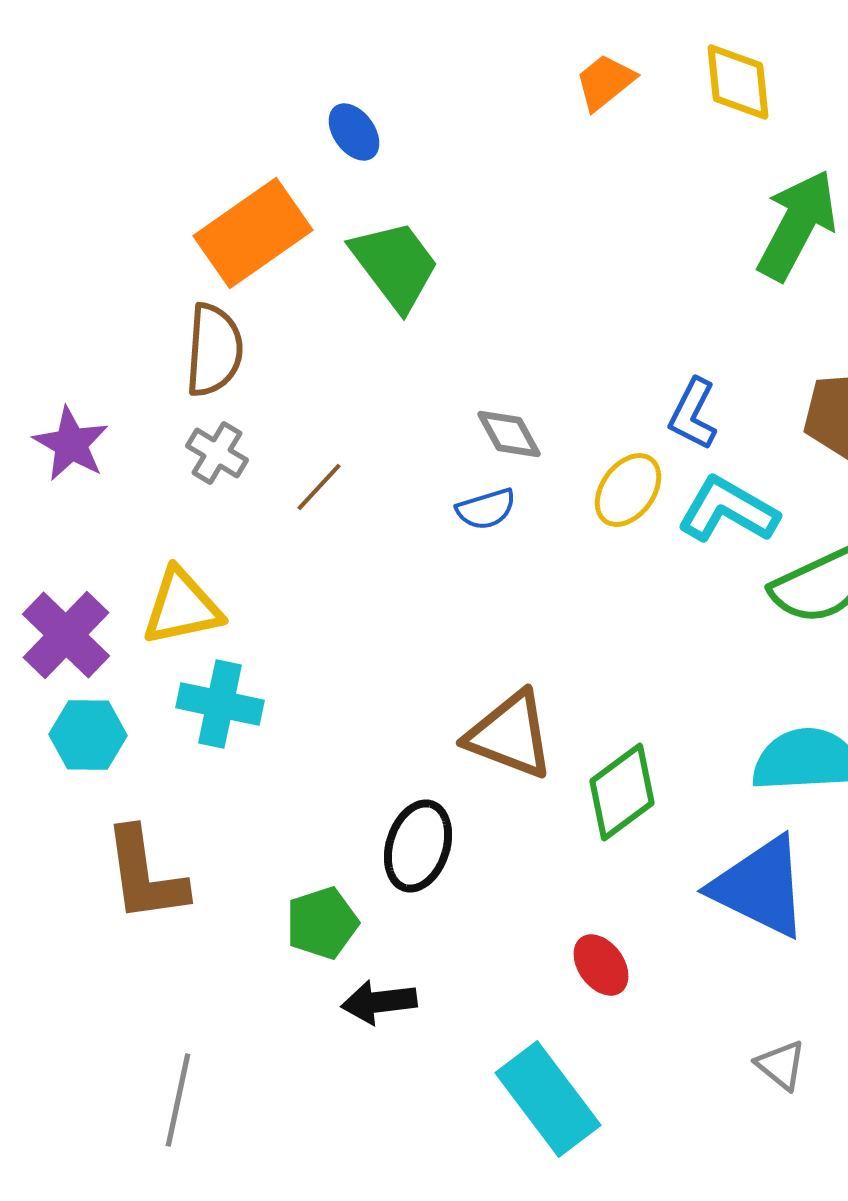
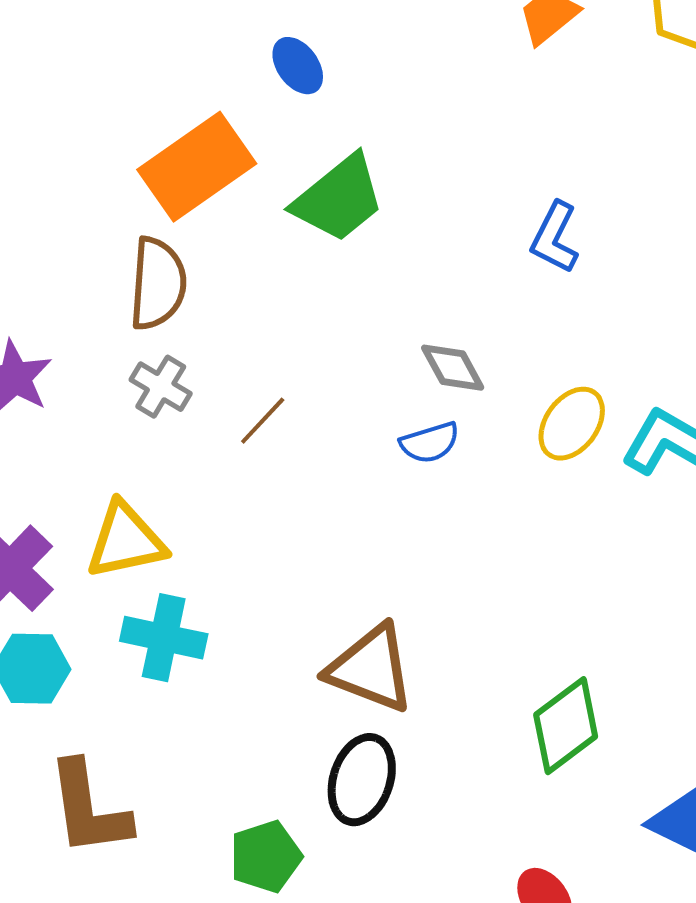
green trapezoid: (395, 265) -> (339, 199), turned 88
blue L-shape: (693, 414) -> (555, 238), moved
brown triangle: (510, 735) -> (371, 669), moved

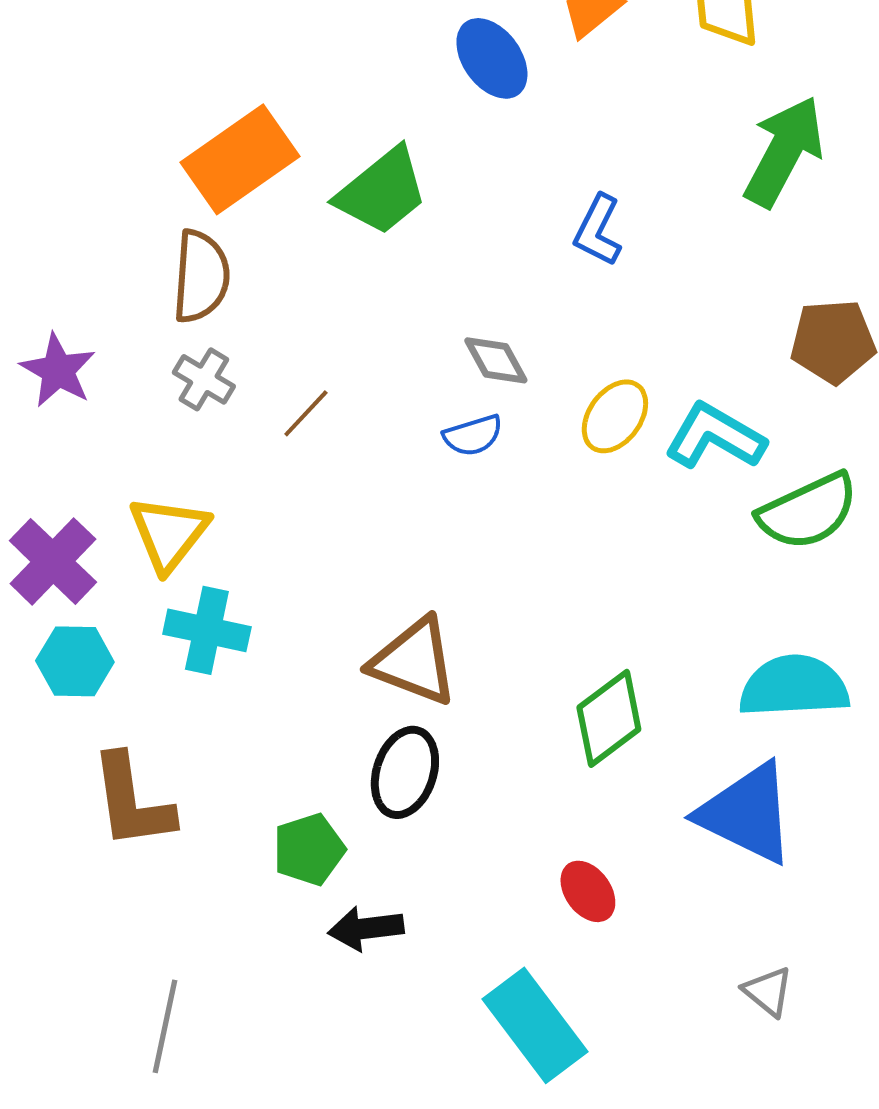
blue ellipse: (298, 66) -> (492, 58), moved, size x1.4
yellow triangle: (126, 541) -> (169, 533), turned -40

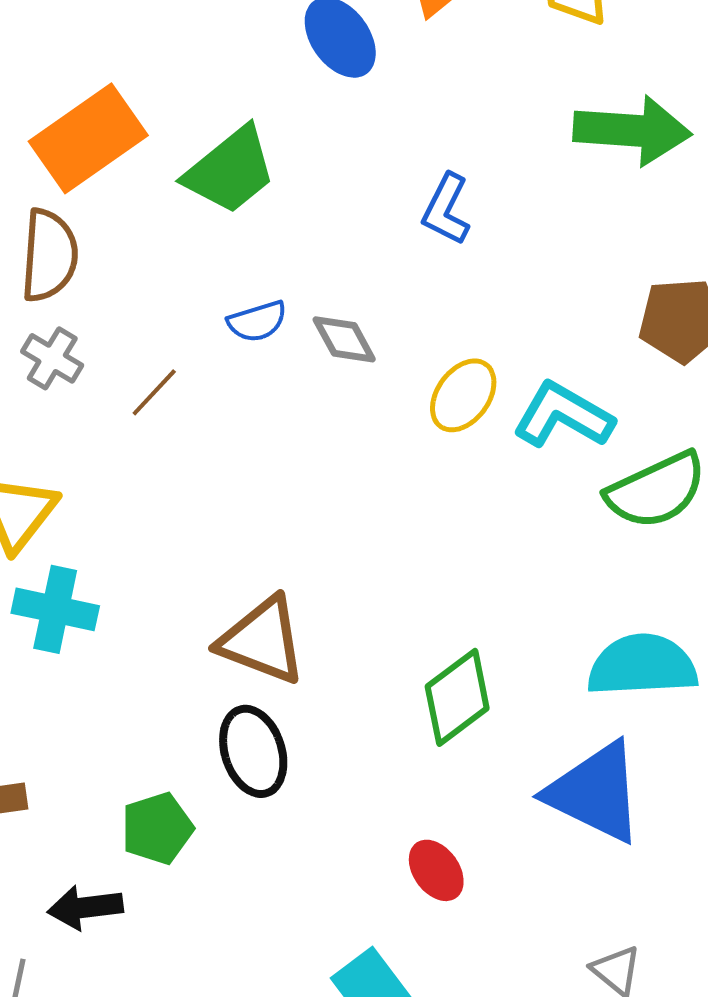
green arrow: (784, 151) -> (632, 130), turned 66
blue semicircle: (473, 435) -> (257, 321), moved
black ellipse: (405, 772) -> (253, 751), turned -36
black arrow: (366, 928) -> (85, 907), moved

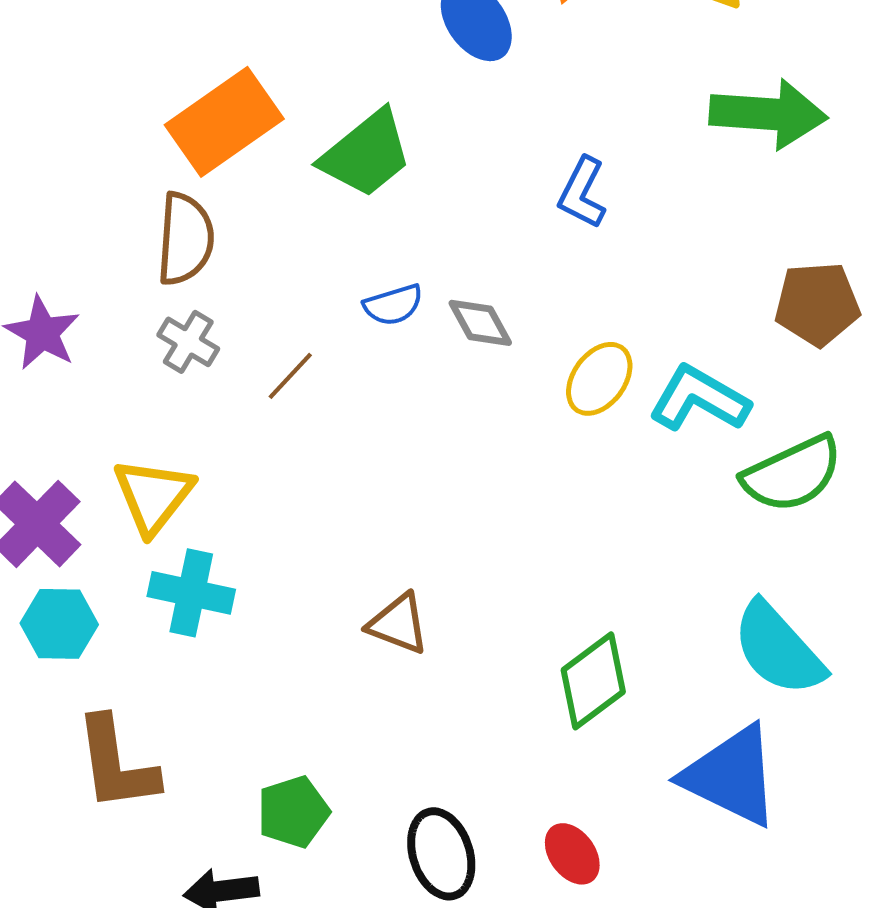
brown triangle: (262, 640) -> (398, 624), size x0.7
cyan semicircle: (642, 665) -> (778, 649), turned -129
black ellipse: (253, 751) -> (441, 854), moved

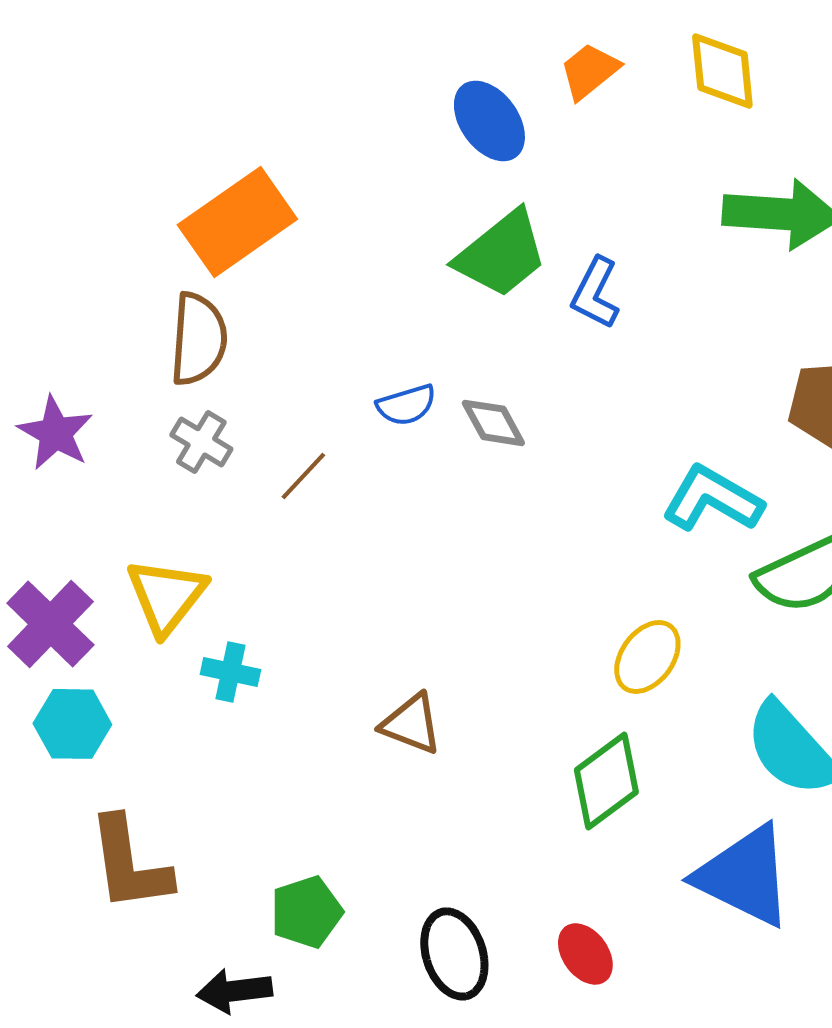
green trapezoid: (366, 154) -> (501, 254), moved
yellow ellipse: (599, 379) -> (647, 657), moved
cyan cross: (191, 593) -> (230, 672), moved, size x0.7

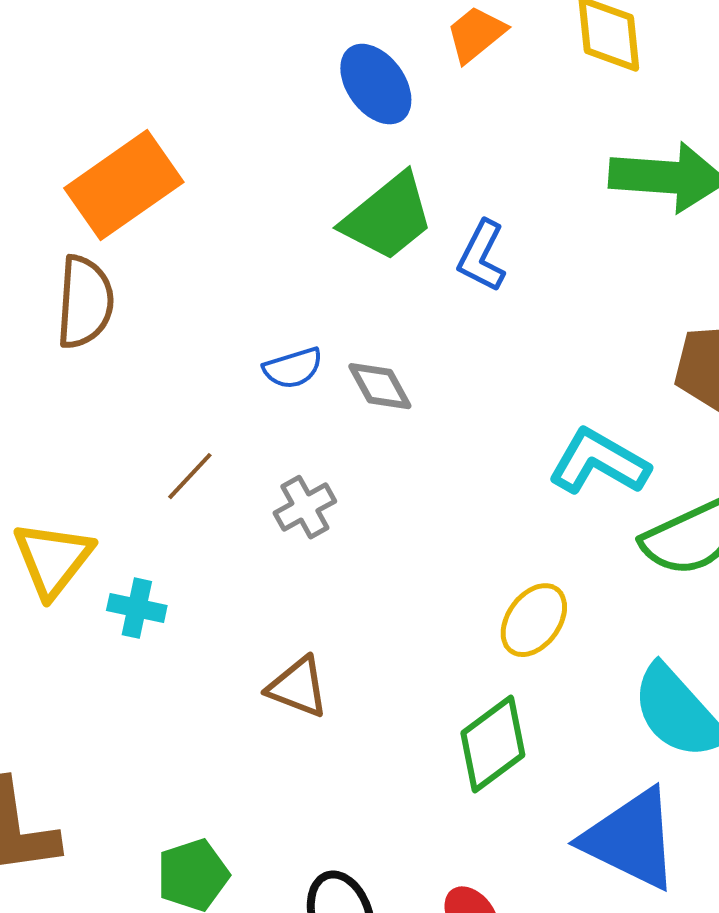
gray cross: (201, 442) -> (305, 507), moved, turned 30
brown line: (303, 476) -> (190, 476), moved
cyan cross: (230, 672) -> (137, 608), moved

